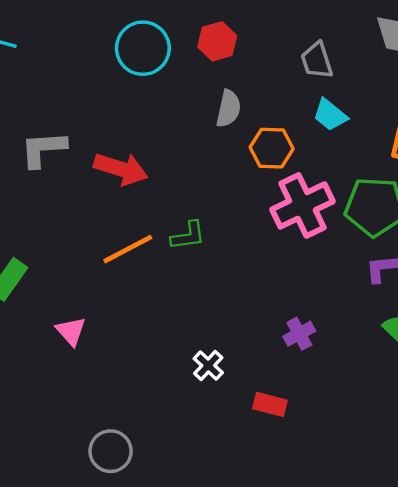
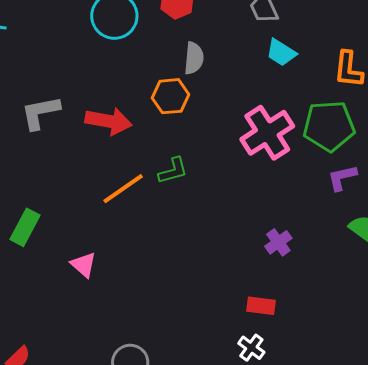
orange hexagon: (272, 148) -> (170, 96), moved
white cross: (208, 366) -> (251, 348), moved

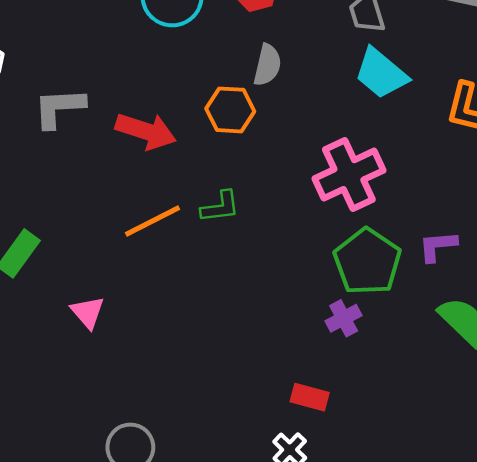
cyan trapezoid: (281, 53) -> (381, 73), size x1.4
green pentagon: (329, 126) -> (367, 262), moved, turned 30

